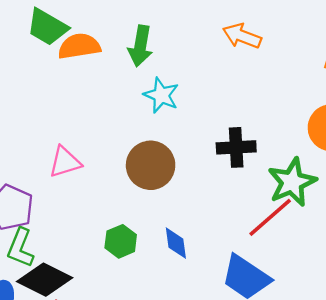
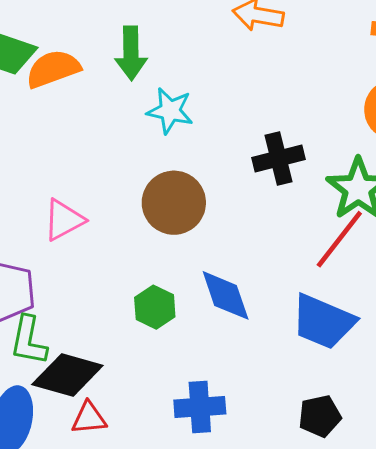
blue diamond: (176, 243) -> (226, 295), size x1.4

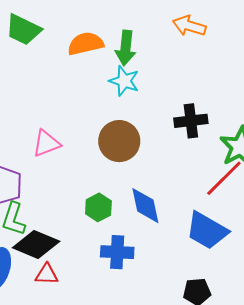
green arrow: (131, 53) -> (126, 48), moved
orange semicircle: (53, 69) -> (86, 44), moved
blue cross: (200, 407) -> (117, 252), moved

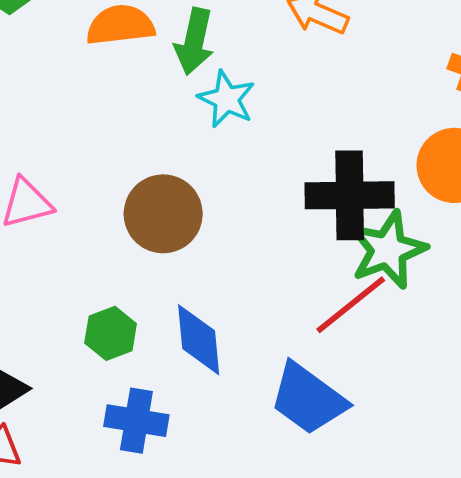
cyan star: (124, 81) -> (227, 99), moved
black cross: (191, 121) -> (350, 195), moved, size x1.4

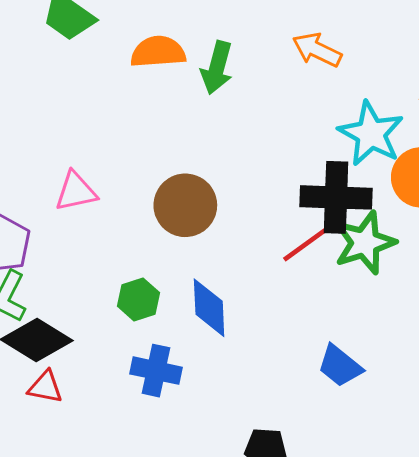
cyan star: (227, 99) -> (371, 134), moved, size x1.4
red line: (351, 305) -> (312, 240), moved
blue trapezoid: (308, 399) -> (340, 366), moved, size x0.7

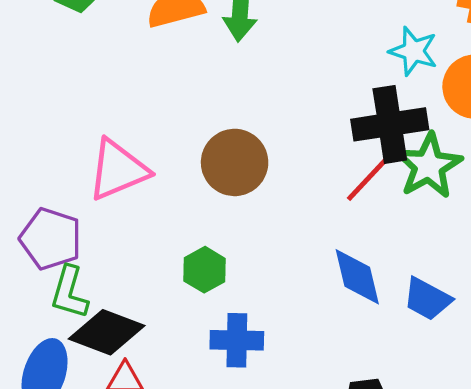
cyan star: (371, 134) -> (413, 51), size x0.7
pink triangle: (76, 191) -> (118, 170), size x1.4
blue diamond: (209, 308) -> (357, 277), moved

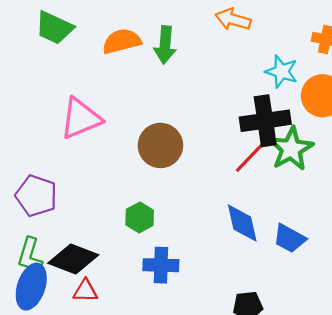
pink triangle: (118, 170) -> (81, 118), moved
green L-shape: (69, 292) -> (30, 255), moved

